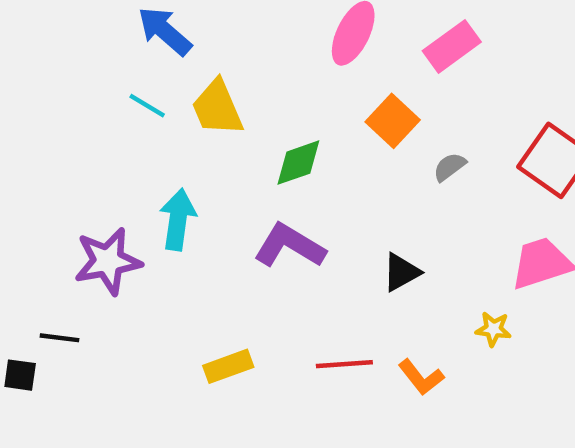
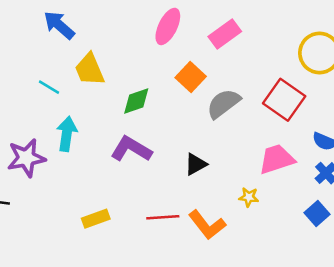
cyan line: (147, 106) -> (49, 87), moved
gray semicircle: (450, 167) -> (223, 104), size x1.8
orange L-shape: (421, 377) -> (207, 225), size x1.4

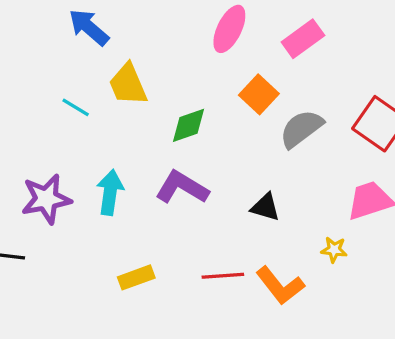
cyan arrow: (67, 134) -> (110, 192), moved
black triangle: (196, 164) -> (265, 207), turned 45

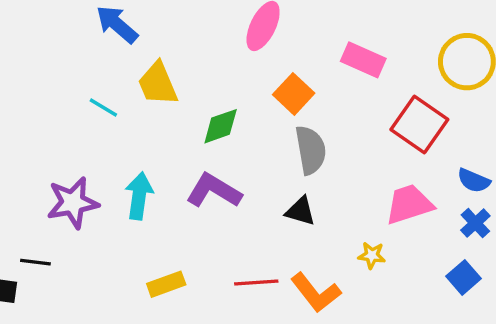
pink rectangle: (303, 39) -> (363, 60), moved, turned 60
gray semicircle: (301, 129) -> (311, 150), moved, turned 117

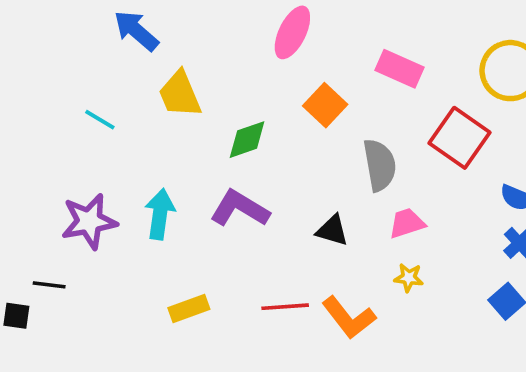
cyan line: (103, 108) -> (100, 120), moved
gray semicircle: (311, 150) -> (380, 165), moved
pink trapezoid: (409, 204) -> (407, 223), moved, size x0.7

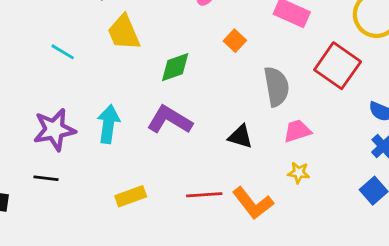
orange square: (325, 105) -> (235, 41), size x0.7
black line: (49, 285) -> (46, 178), moved

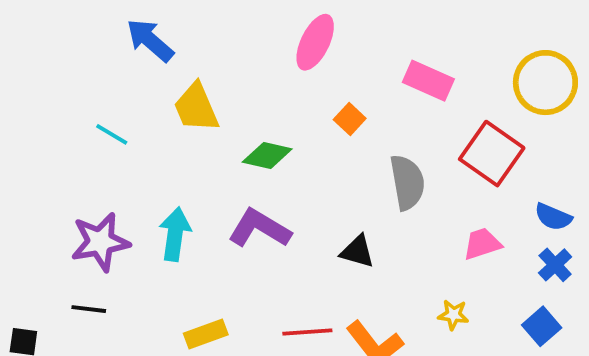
green diamond: (175, 67) -> (267, 155), turned 32
pink trapezoid: (297, 131) -> (482, 244), moved
yellow star: (299, 173) -> (453, 315), moved

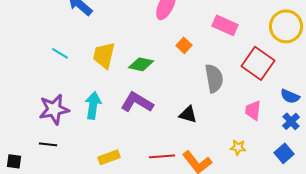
yellow trapezoid: (196, 107) -> (104, 55), moved, turned 36
pink trapezoid: (482, 244) -> (253, 110), turned -65

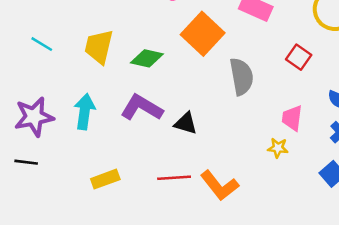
orange square: (184, 45) -> (203, 34), size x2.0
red square: (258, 63) -> (299, 57), size x0.6
black triangle: (188, 114) -> (186, 123), moved
yellow star: (238, 147) -> (278, 148), moved

